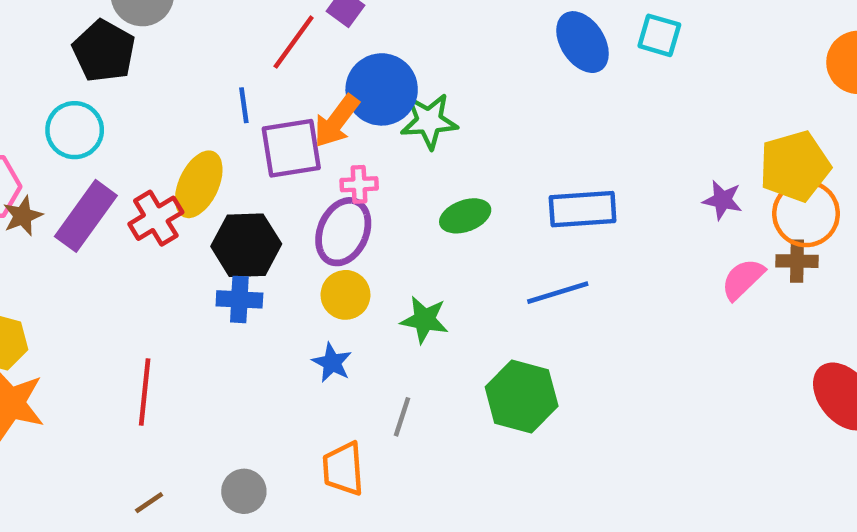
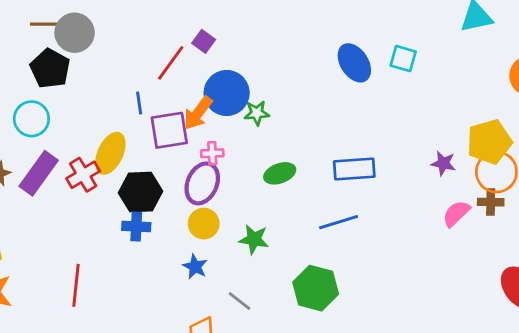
green star: (429, 121) -> (257, 113), size x0.7
gray line: (402, 417) -> (240, 301), turned -70

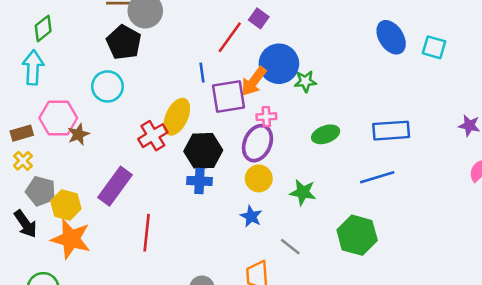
cyan square: (403, 59) -> (434, 47), moved
purple rectangle: (39, 173) -> (115, 186), moved

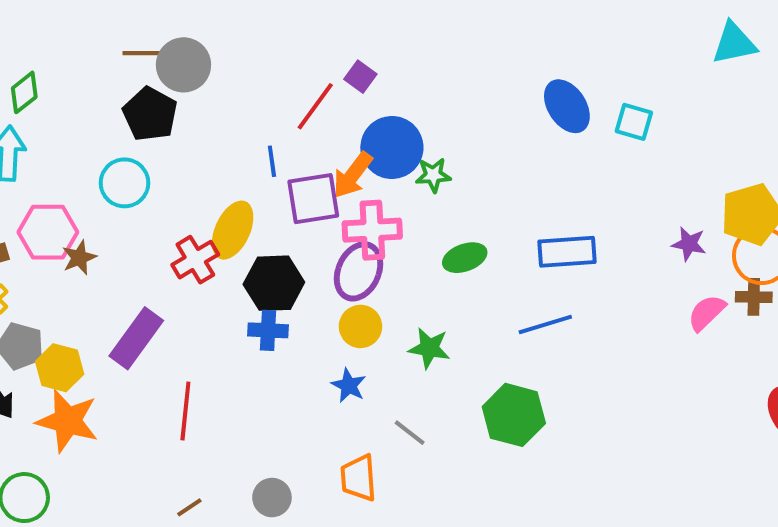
pink cross: (266, 117) -> (372, 230), size x1.8

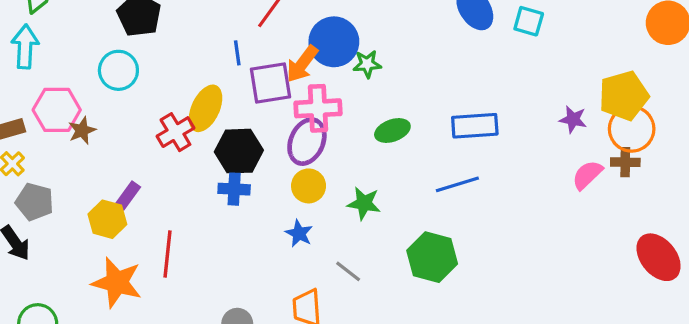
purple rectangle: (136, 338) -> (128, 195), size x0.6
yellow hexagon: (60, 368) -> (107, 219), moved
orange star: (67, 421) -> (117, 283), moved

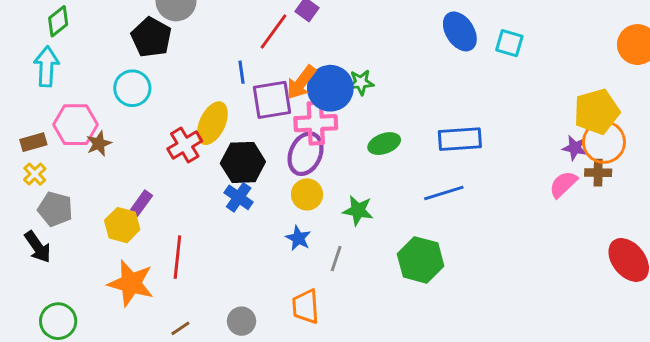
blue circle: (334, 42) -> (330, 88), moved
purple star: (573, 119) -> (575, 148), moved
blue cross: (234, 189) -> (239, 197), turned 32
gray line: (348, 271) -> (336, 259), moved, turned 70

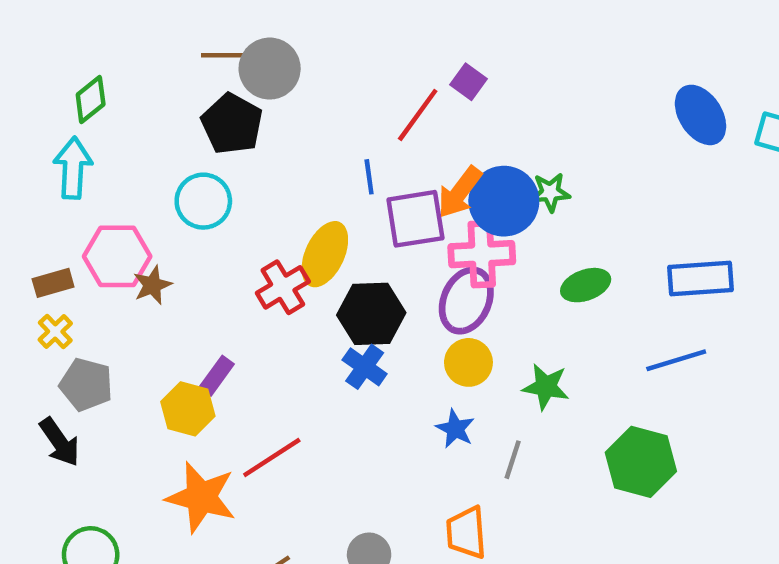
red line: (177, 257) -> (272, 457), turned 51

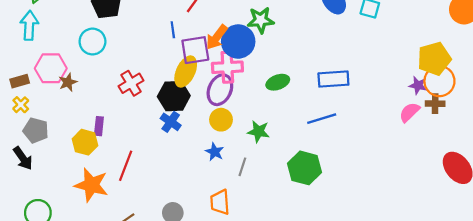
green star: (550, 192) -> (261, 20), moved, size x1.4
yellow ellipse: (325, 254) -> (186, 71), moved
purple rectangle: (217, 376) -> (99, 126), turned -30
red line: (272, 457) -> (126, 166), turned -36

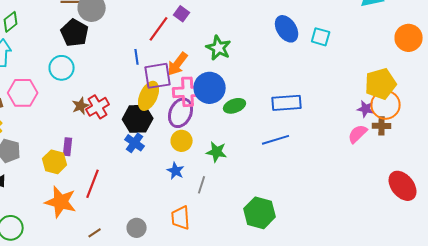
green star: (261, 20) -> (219, 48), turned 30
blue circle: (238, 42) -> (210, 88), moved
brown star: (68, 82) -> (81, 106), moved
green hexagon: (305, 168) -> (260, 213), moved

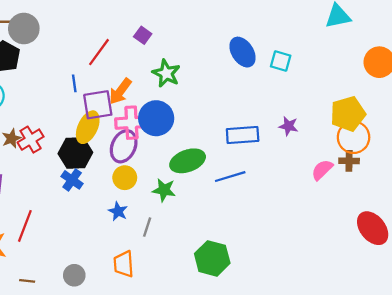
purple square: (182, 14) -> (143, 35), moved
green ellipse: (235, 106) -> (188, 161), moved, size x1.4
purple star: (366, 109) -> (288, 126), moved
brown line: (95, 233) -> (27, 281), turned 40

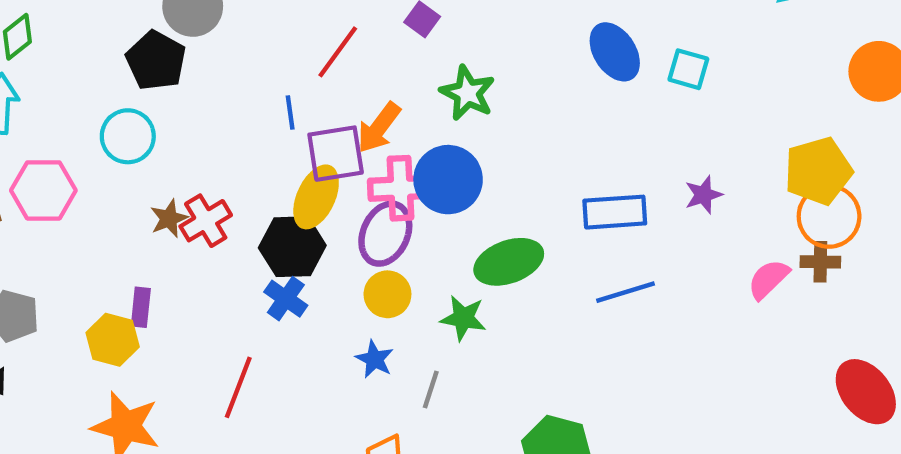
purple star: (288, 126) -> (703, 195), turned -30
blue line: (230, 177) -> (626, 292), moved
red line: (25, 226) -> (238, 387), moved

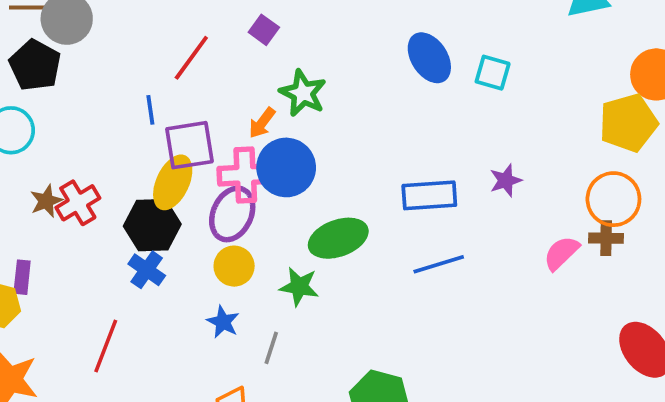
orange arrow: (379, 128) -> (262, 123), moved, size x0.7
yellow pentagon: (818, 171) -> (628, 123), moved

